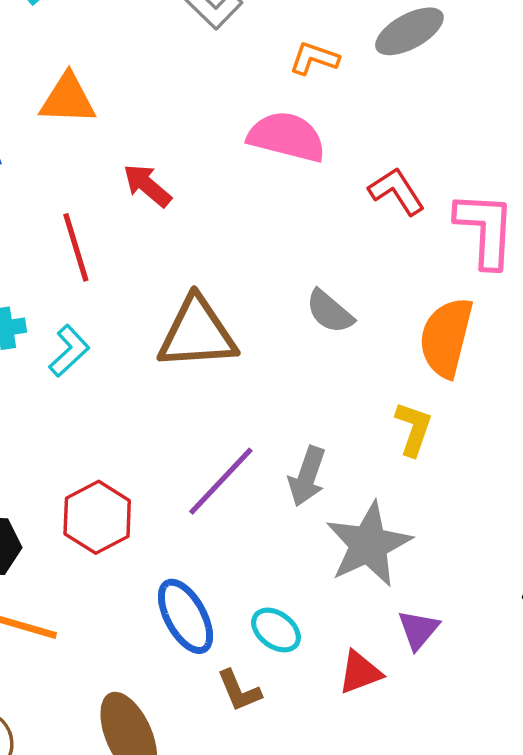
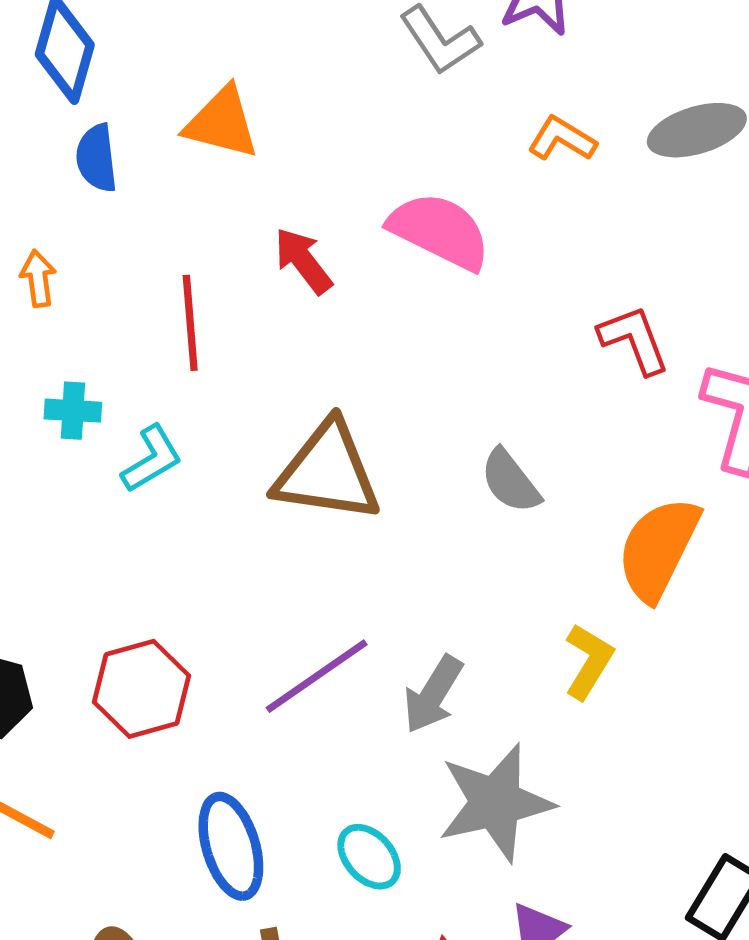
pink semicircle: (287, 137) -> (440, 231), moved
cyan ellipse: (276, 630) -> (369, 857), moved

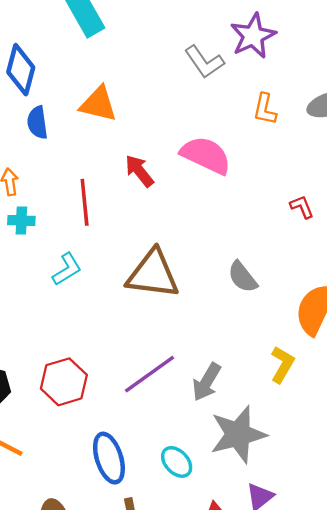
orange L-shape: (562, 139) -> (265, 109), turned -108
red L-shape: (634, 340) -> (302, 207), size x0.7
cyan cross: (73, 411) -> (21, 221), moved

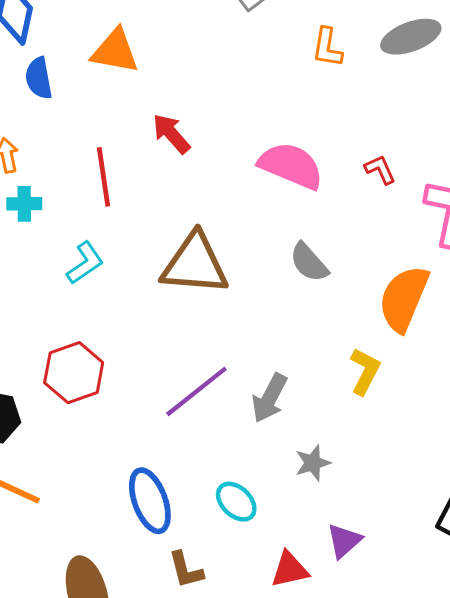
pink semicircle: (206, 155) -> (291, 166), moved
red hexagon: (64, 382) -> (74, 373), moved
gray star: (238, 434) -> (313, 463), size x0.5

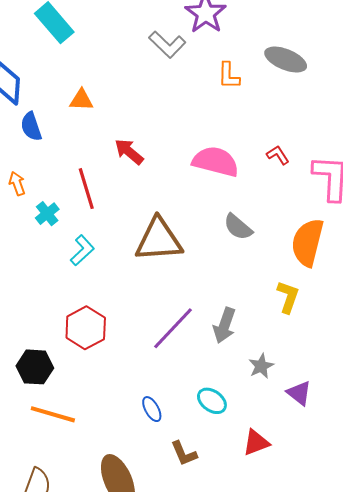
gray ellipse: (411, 37) -> (286, 60), turned 51
orange triangle: (115, 51) -> (81, 100), size x0.7
cyan cross: (24, 204) -> (47, 214), moved, turned -30
blue ellipse: (150, 501) -> (152, 409), size x0.6
purple triangle: (344, 541) -> (299, 393), moved, turned -32

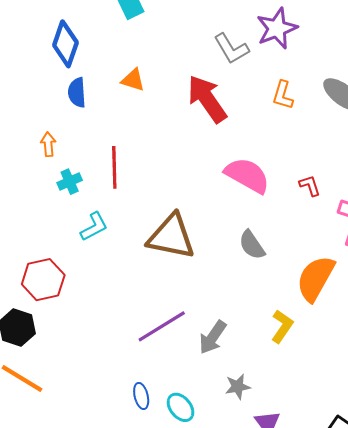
red arrow: (129, 152) -> (207, 99), moved, size x1.6
red hexagon: (86, 328) -> (43, 280), moved
blue ellipse: (152, 409) -> (141, 396), moved

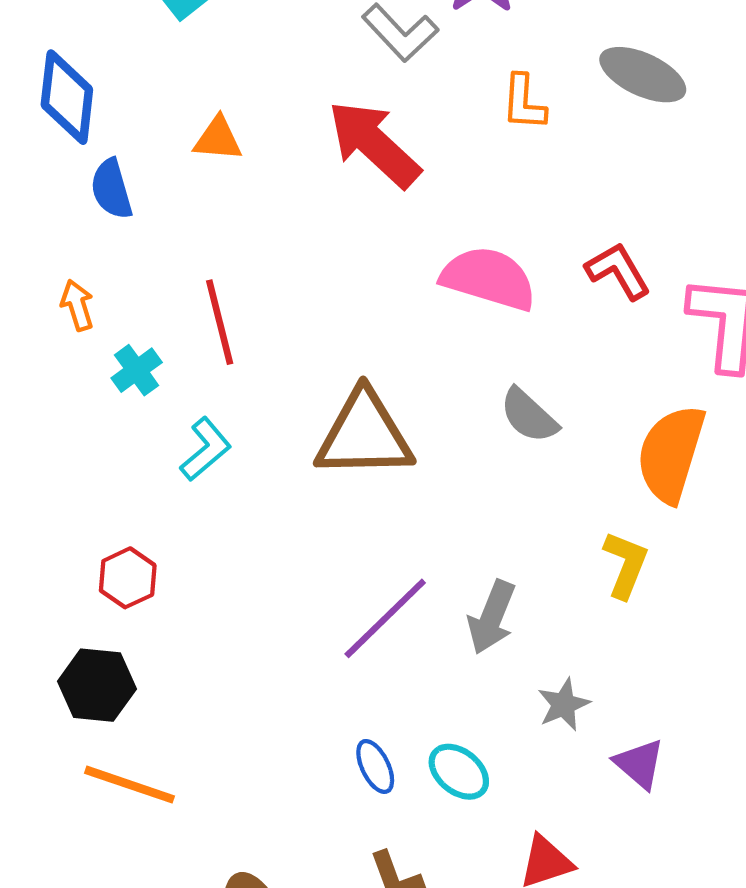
red L-shape: (310, 186) -> (618, 271), size x1.4
red hexagon: (43, 280) -> (128, 578), size x0.7

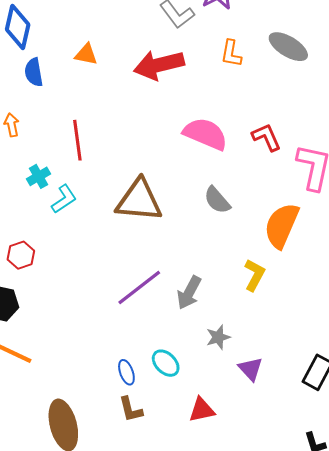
red arrow: (374, 144) -> (159, 65), turned -63
cyan cross: (137, 370) -> (39, 176), moved
blue ellipse: (375, 766) -> (126, 372), moved

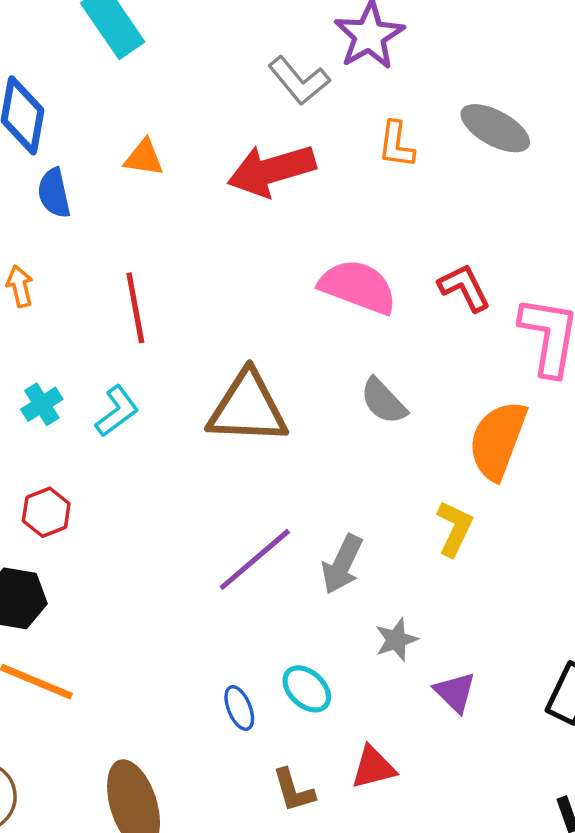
cyan cross: (39, 176) -> (42, 404), moved
brown L-shape: (131, 409) -> (294, 790), moved

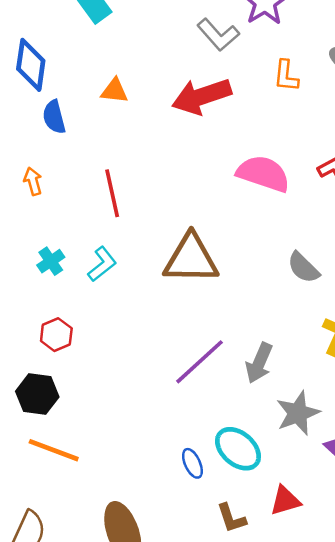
gray semicircle: (383, 401) -> (303, 268), moved
gray star: (396, 640) -> (298, 413), size x1.5
cyan ellipse: (307, 689) -> (238, 449), size x1.4

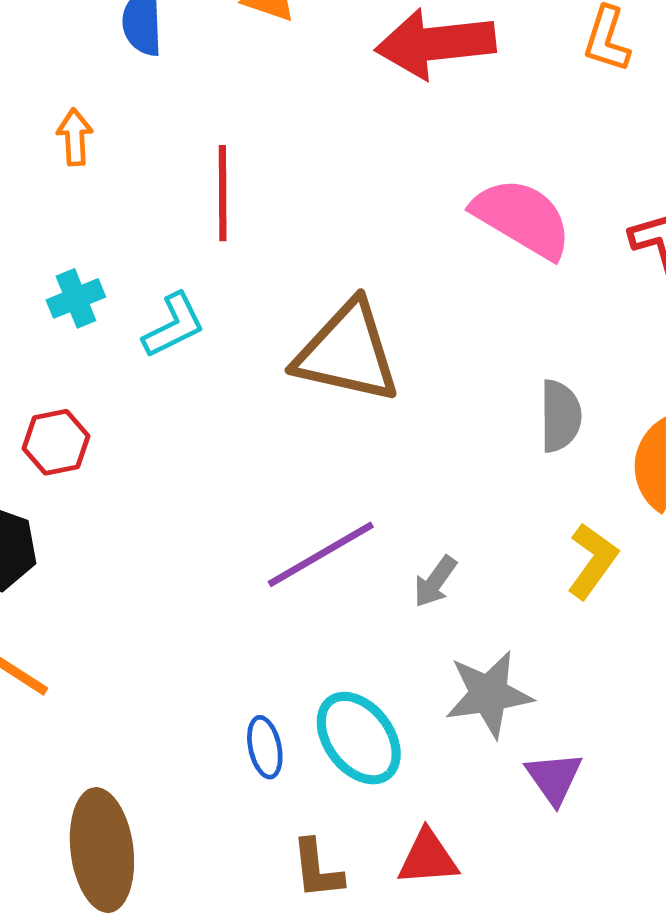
gray semicircle: (303, 268) -> (560, 416), turned -147
gray arrow: (259, 363) -> (435, 582), size x0.7

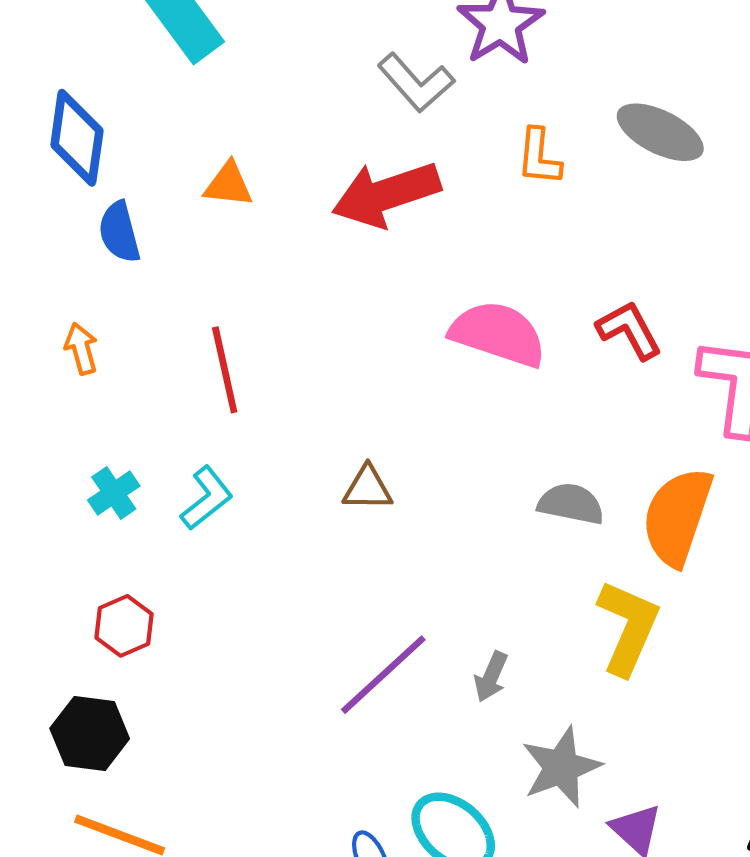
brown triangle: (347, 352) -> (368, 488), size x0.5
gray semicircle: (560, 416) -> (571, 504), turned -66
yellow L-shape: (592, 561) -> (628, 627), size x1.4

